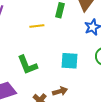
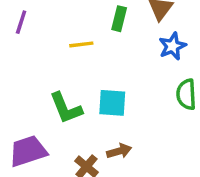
cyan square: (69, 61) -> (112, 103), moved

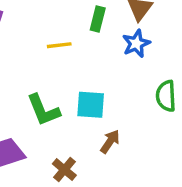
blue star: (172, 46) -> (136, 43), moved
brown arrow: (119, 151) -> (110, 142), moved, turned -40

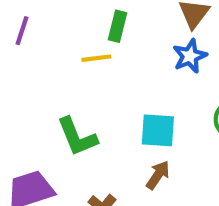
green rectangle: (98, 19) -> (118, 26), moved
cyan square: (91, 105) -> (158, 130), moved

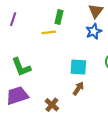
green L-shape: (77, 137) -> (21, 67), moved

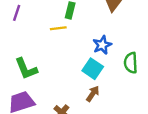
blue star: (94, 31) -> (102, 45), moved
cyan square: (78, 67) -> (93, 69), turned 30

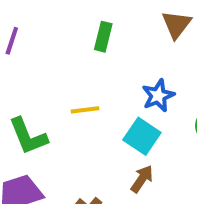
yellow line: (58, 28) -> (85, 110), moved

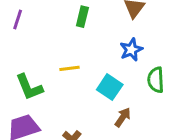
blue star: (158, 96) -> (131, 50), moved
brown arrow: (142, 179) -> (123, 117), moved

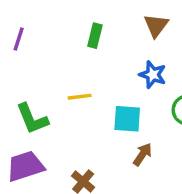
blue star: (131, 50) -> (153, 75), turned -30
cyan square: (110, 87) -> (127, 119), turned -30

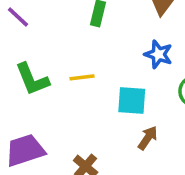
purple line: (19, 39) -> (18, 17), turned -65
green L-shape: (32, 119) -> (32, 79), moved

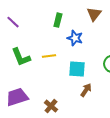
blue star: (158, 54) -> (75, 38), moved

